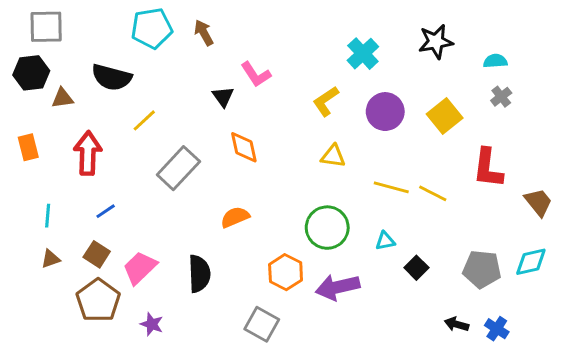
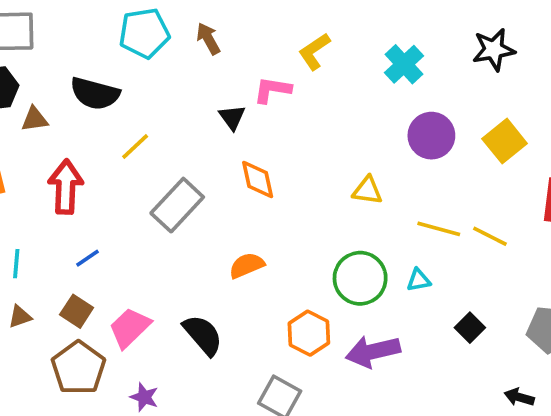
pink L-shape: (256, 74) -> (272, 90), turned 132
yellow L-shape: (326, 101) -> (314, 51), moved
cyan triangle: (385, 241) -> (419, 280), moved
black semicircle: (199, 274) -> (203, 335), turned -39

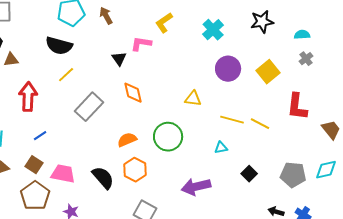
black semicircle: (95, 94) -> (59, 46), moved
green circle: (360, 278) -> (168, 137), moved
pink trapezoid: (130, 328) -> (63, 174), turned 55
orange hexagon: (309, 333) -> (135, 170), moved

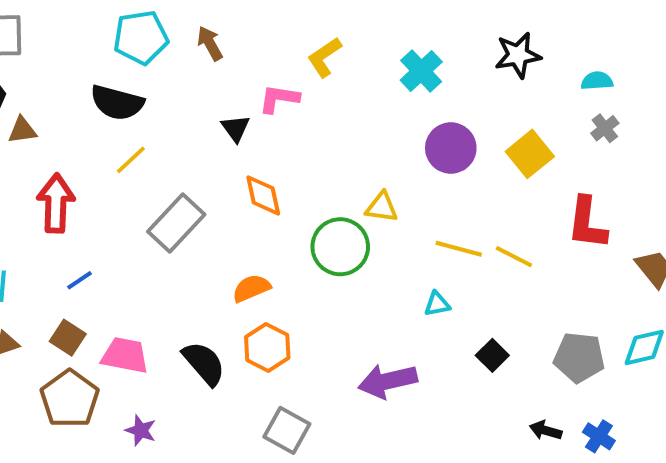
green circle: (168, 137) -> (340, 247), moved

